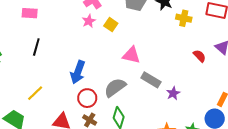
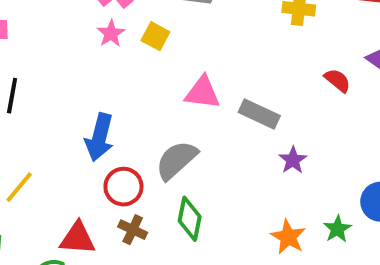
gray rectangle: (151, 80) -> (259, 114), moved

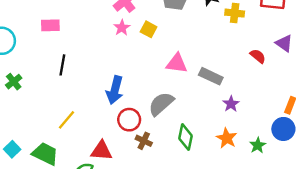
green diamond: (190, 219) -> (185, 137), moved
brown cross: (133, 230) -> (144, 141), moved
orange star: (288, 237) -> (227, 138), moved

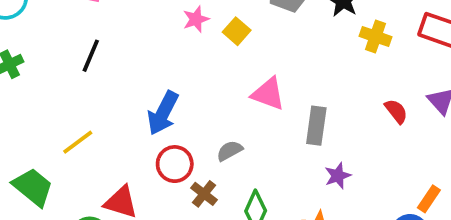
gray rectangle: (211, 76) -> (316, 126), turned 60
gray semicircle: (161, 104) -> (230, 151), size x0.6
brown cross: (144, 141) -> (204, 194), moved

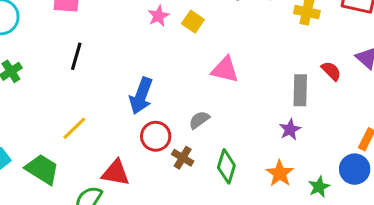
gray rectangle: (316, 126) -> (300, 90), moved

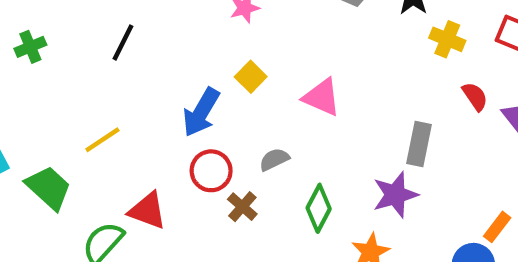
yellow square: (193, 22) -> (251, 77), moved
red semicircle: (331, 71) -> (475, 96), moved
purple star: (290, 129) -> (395, 195), size x1.5
green diamond: (226, 166) -> (319, 208), moved

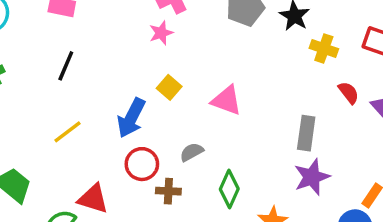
yellow line: (102, 140) -> (67, 132), moved
purple star: (395, 195) -> (312, 177), moved
brown cross: (242, 207) -> (168, 191), turned -35

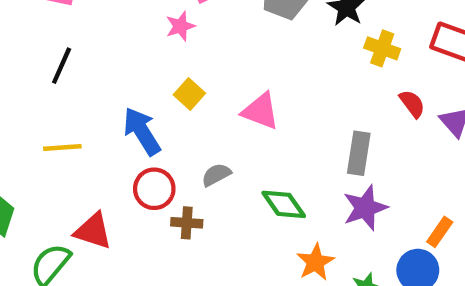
blue arrow: (131, 118) -> (142, 131), turned 120
yellow line: (67, 132) -> (62, 147), turned 32
green diamond: (229, 189) -> (284, 204), moved, turned -60

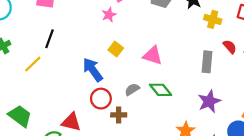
yellow line: (62, 147) -> (33, 64), moved, turned -36
gray rectangle: (359, 153) -> (207, 62), moved
green diamond: (284, 204) -> (161, 90), moved

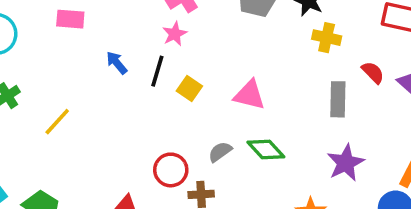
yellow cross: (213, 19) -> (327, 38), moved
black line: (50, 39) -> (157, 71), moved
blue arrow: (93, 70) -> (117, 63), moved, size x0.6

